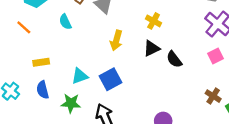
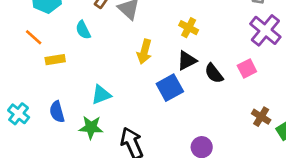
pink square: (215, 56) -> (247, 68), moved
yellow rectangle: (41, 62) -> (55, 60), moved
blue square: (111, 79) -> (170, 88), moved

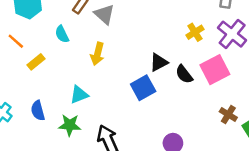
yellow cross: (189, 28) -> (195, 32), moved, turned 30
yellow arrow: (144, 52) -> (97, 54), moved
yellow rectangle: (55, 60) -> (36, 62), turned -30
pink square: (247, 68) -> (215, 70), size x1.6

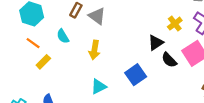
orange line: (16, 41) -> (33, 43), moved
black triangle: (159, 62) -> (156, 43), moved
cyan triangle: (79, 95) -> (99, 87), moved

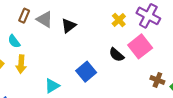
black triangle: (156, 43) -> (69, 26), moved
yellow arrow: (94, 50) -> (21, 64), moved

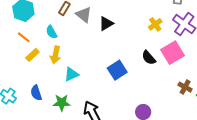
cyan triangle: (52, 86) -> (71, 74), moved

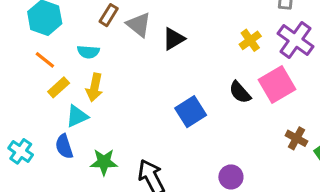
cyan semicircle: (51, 32) -> (88, 52), turned -56
cyan triangle: (71, 74) -> (77, 116), moved

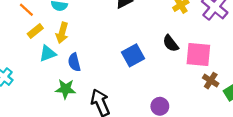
pink square: (277, 84) -> (198, 55), moved, turned 32
blue semicircle: (64, 146) -> (74, 62), moved

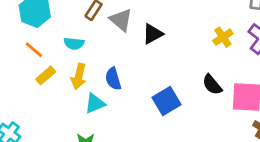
cyan triangle: (48, 53) -> (95, 103), moved
blue semicircle: (74, 62) -> (113, 79), moved

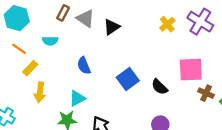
yellow arrow: (79, 76) -> (40, 92), moved
black semicircle: (212, 85) -> (160, 87), moved
cyan triangle: (95, 103) -> (77, 98), moved

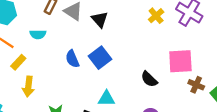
black triangle: (112, 27) -> (100, 19), turned -36
blue square: (128, 79) -> (100, 58), moved
cyan triangle: (77, 98) -> (106, 99), moved, turned 30

